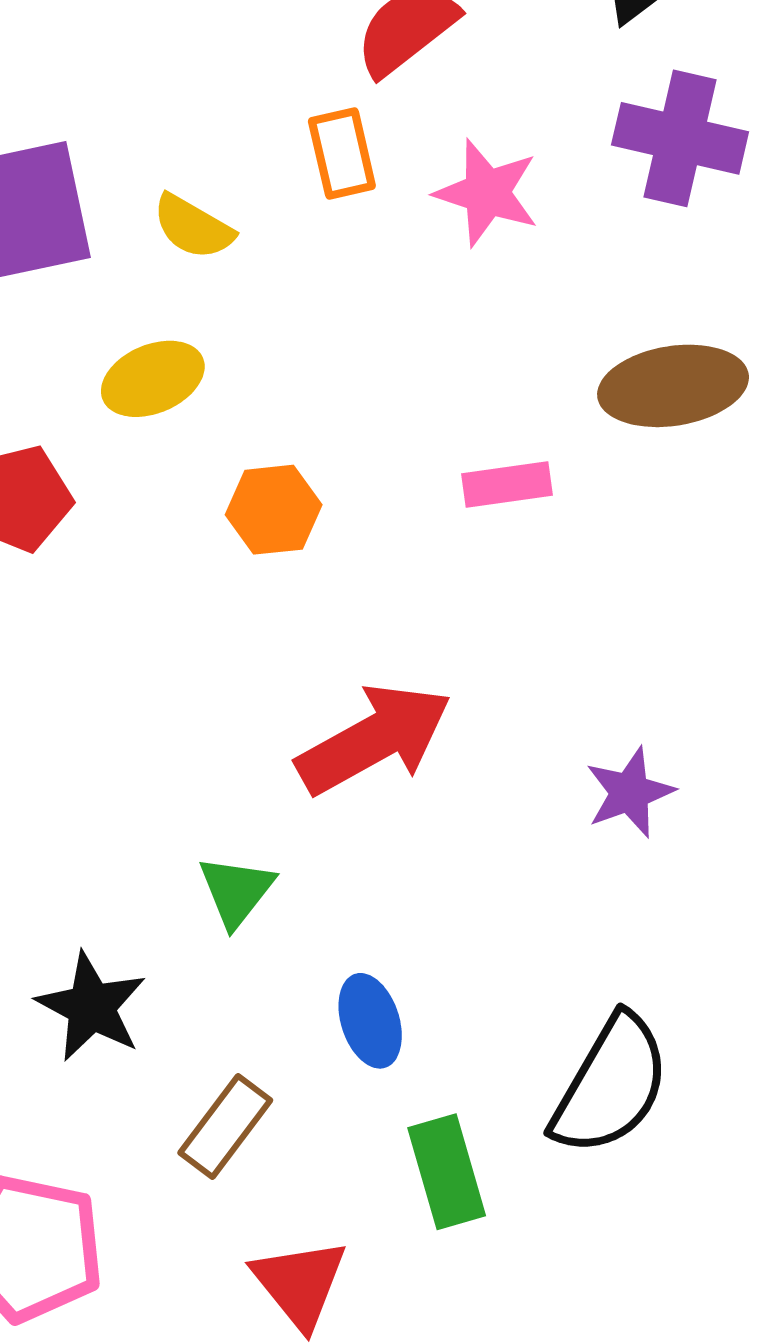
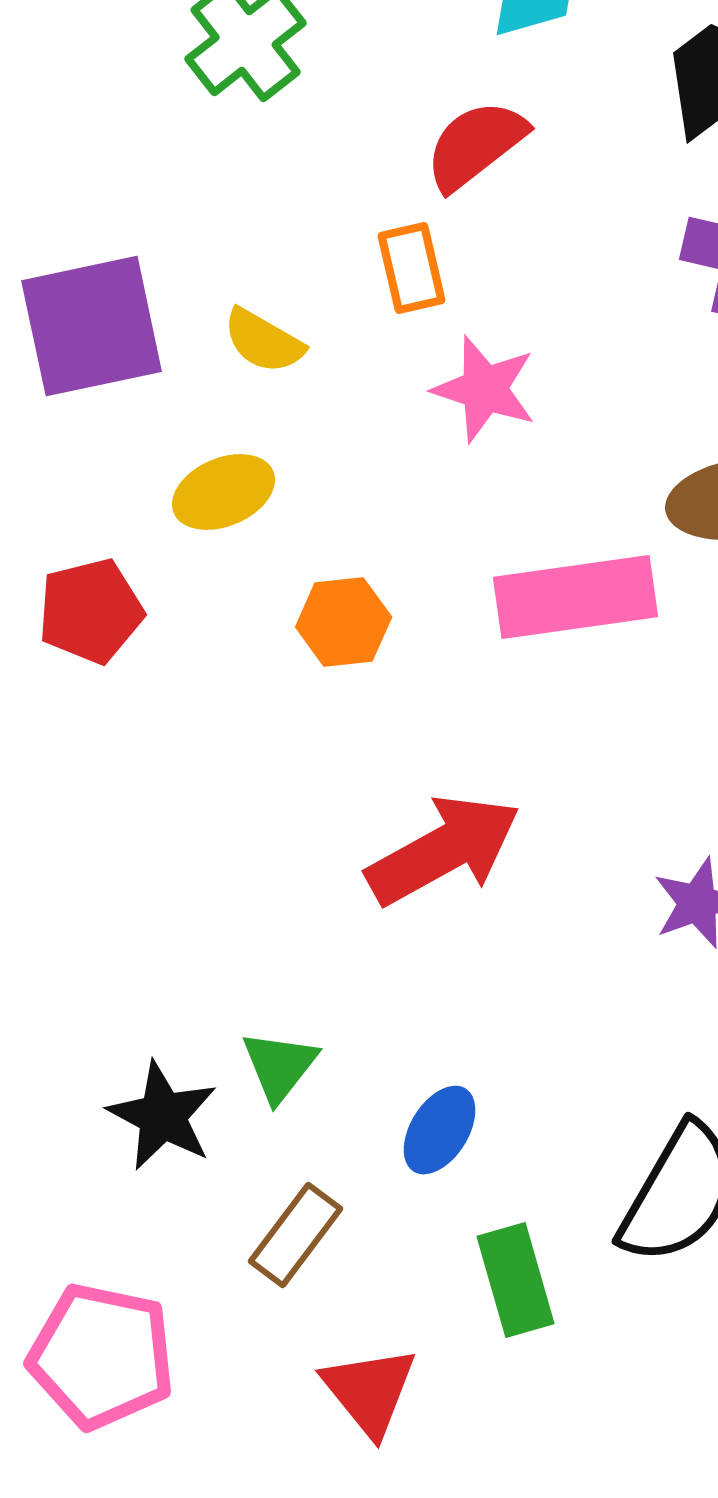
pink star: (487, 193) -> (485, 389), moved
pink rectangle: (507, 485) -> (576, 597), size x1.8
green triangle: (236, 891) -> (280, 1066), moved
blue ellipse: (370, 1021) -> (440, 1130), turned 50

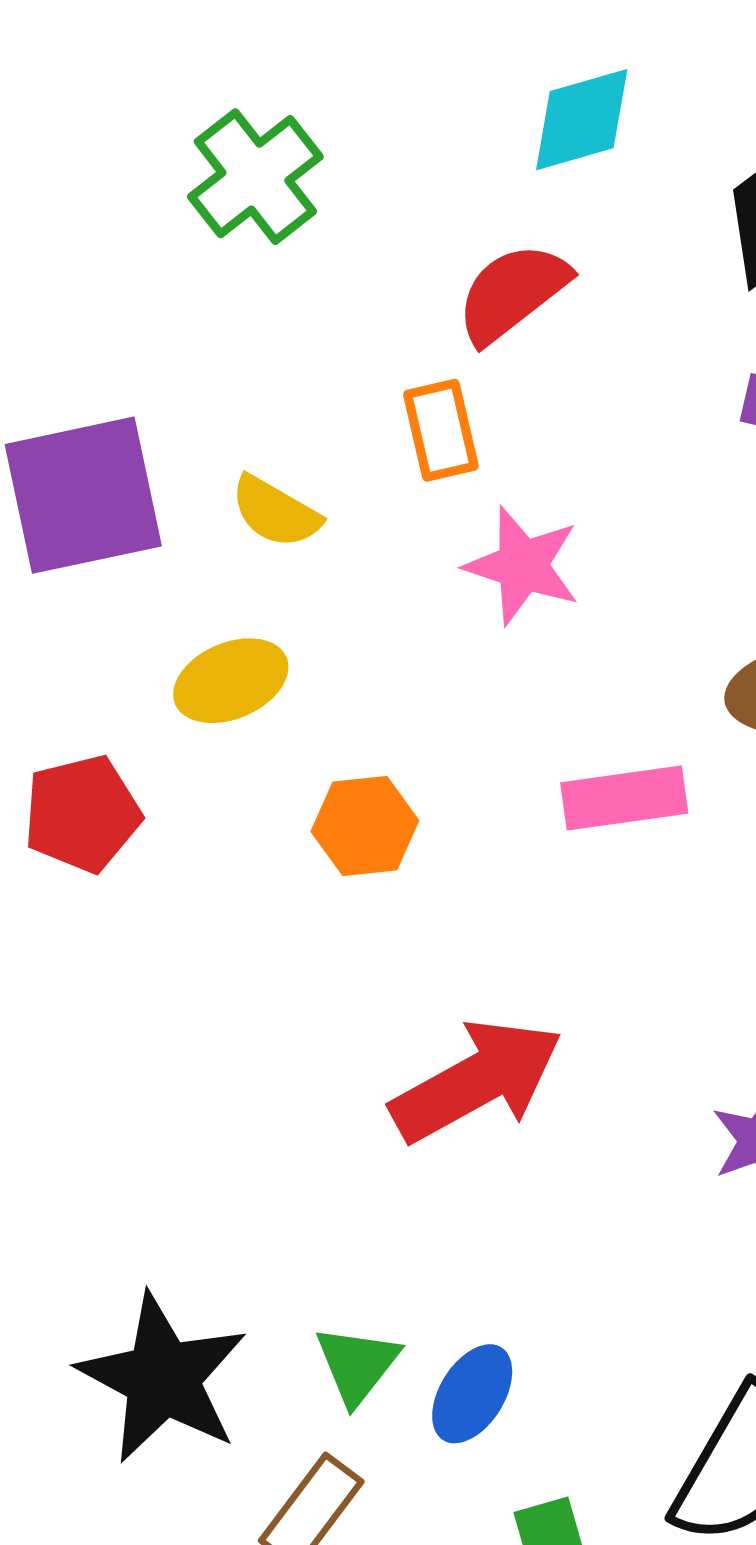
pink rectangle: (576, 597) -> (624, 798), size x0.7
green triangle: (280, 1066) -> (357, 1365), moved
black star: (163, 1116) -> (163, 1378), size x1.4

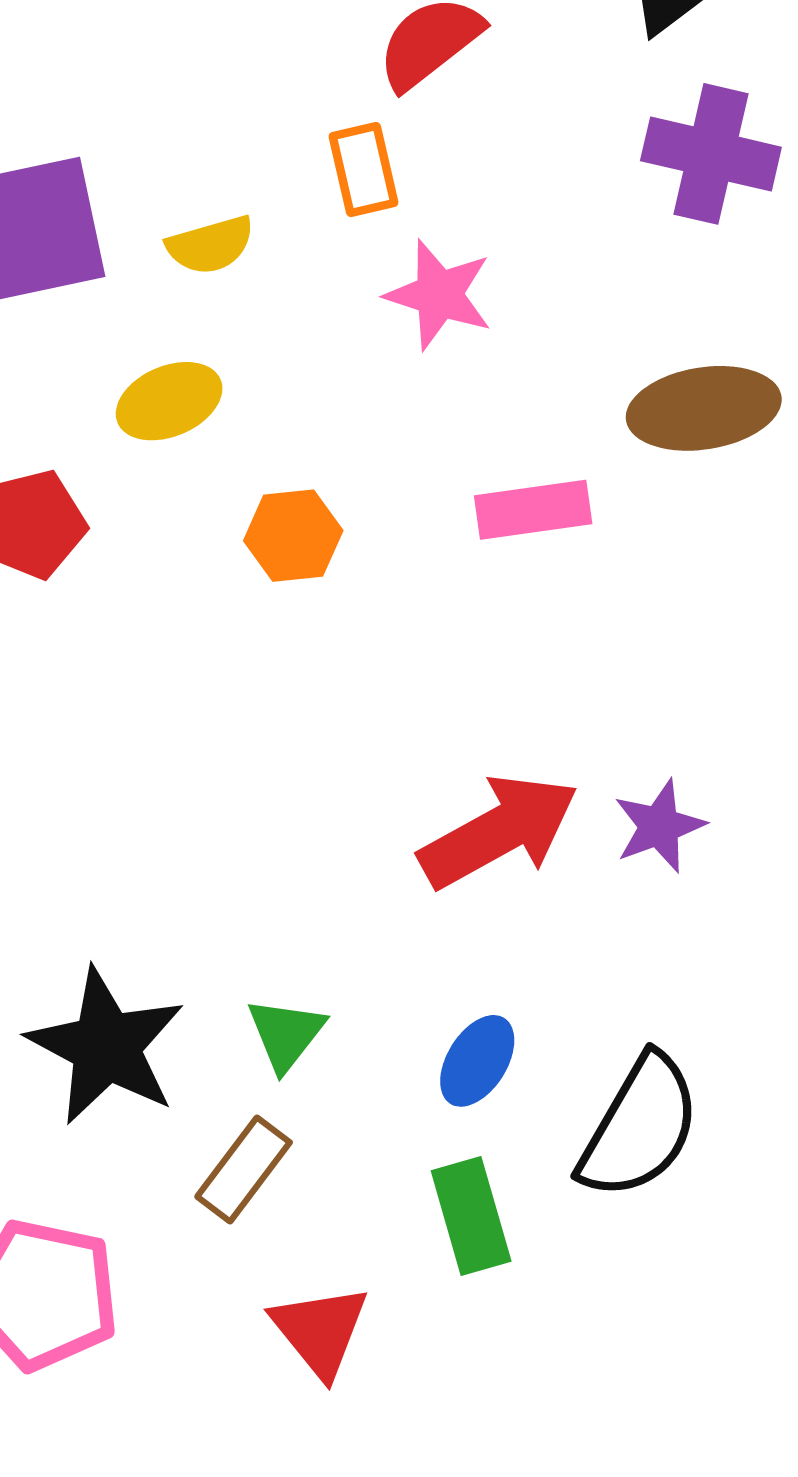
yellow semicircle: (275, 512) -> (210, 245), turned -46
red arrow: (477, 1081) -> (499, 831), moved
blue ellipse: (472, 1394) -> (477, 1061), moved

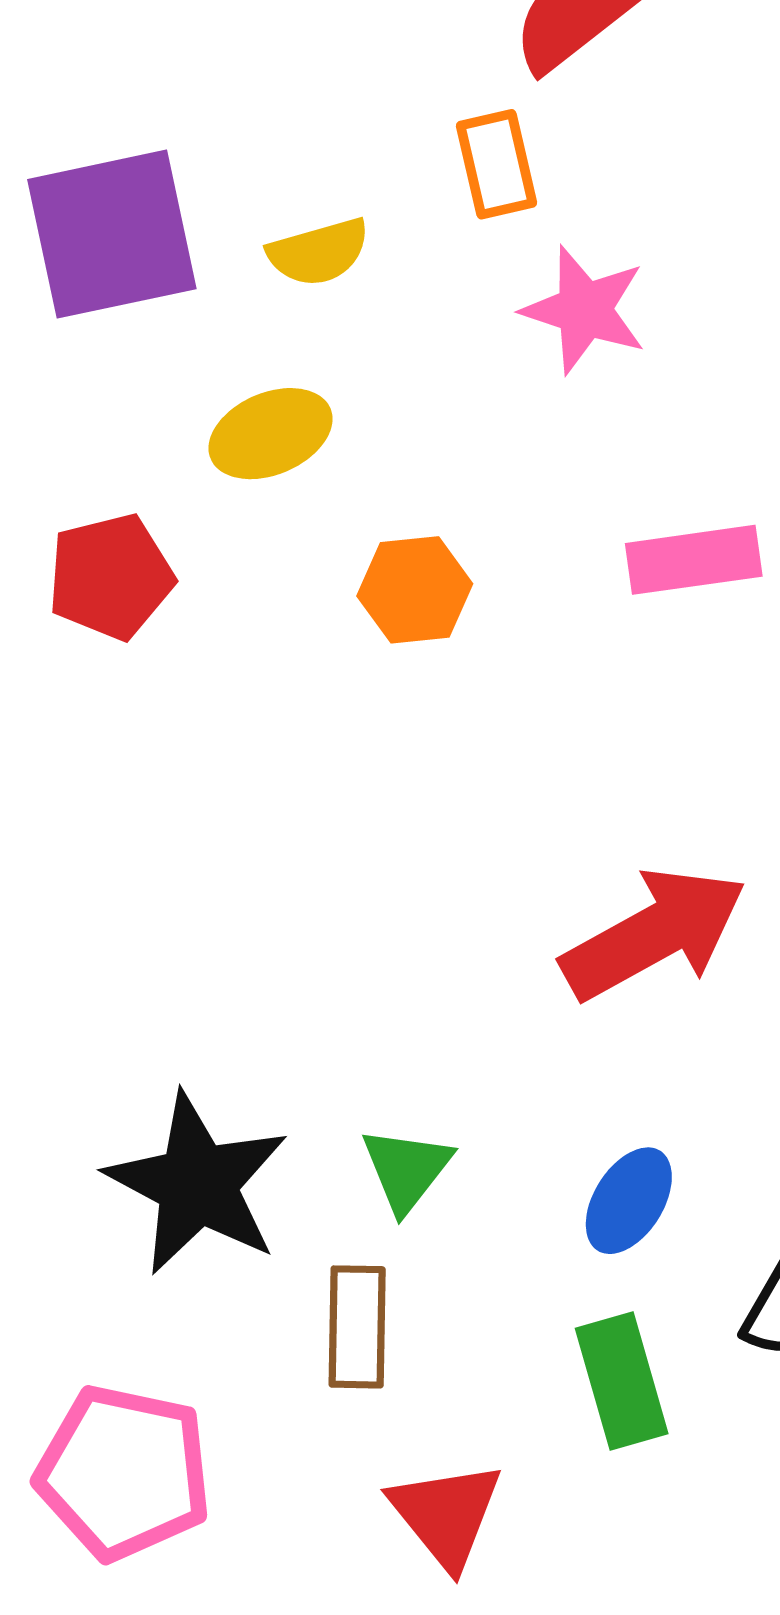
brown rectangle: (244, 1169) -> (357, 1327), turned -36

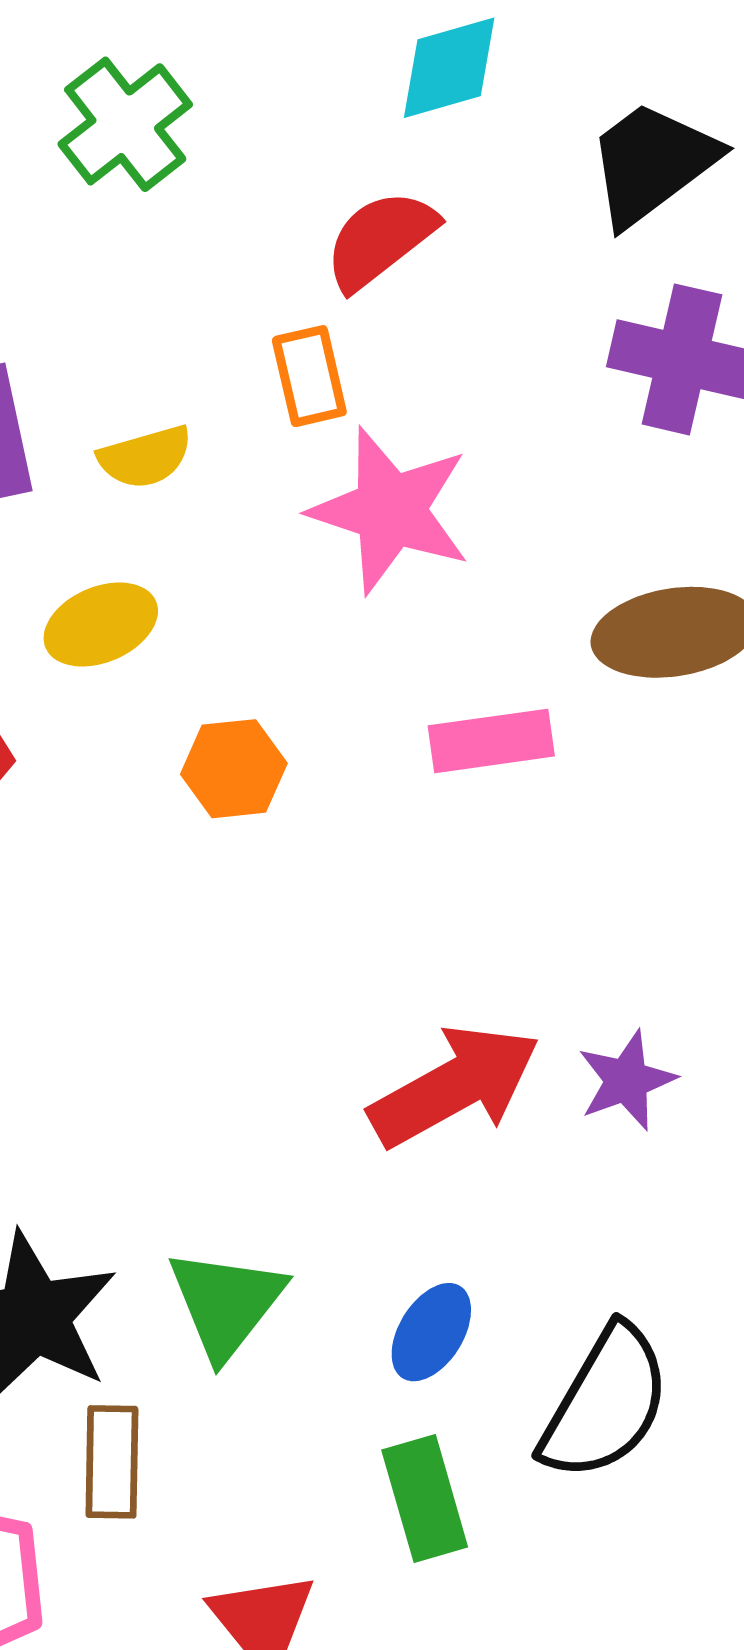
pink star: (584, 310) -> (390, 510), size x1.4
green triangle: (406, 1169) -> (226, 1303), size x1.4
brown rectangle: (357, 1327) -> (112, 1462), moved

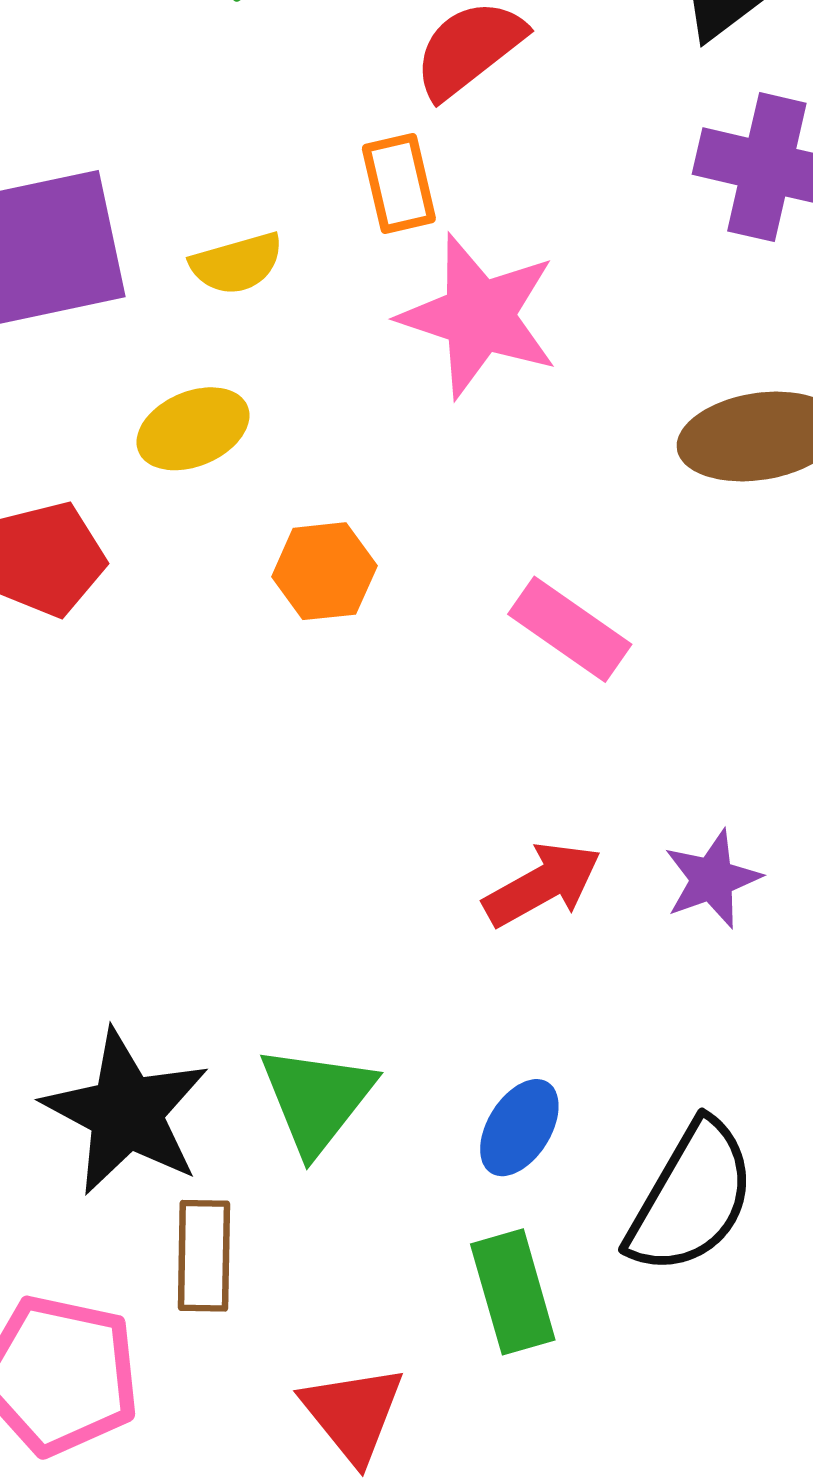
pink rectangle: (491, 741) -> (570, 629), moved, turned 43
red arrow: (455, 1086) -> (542, 884), size x0.7

